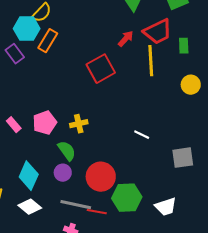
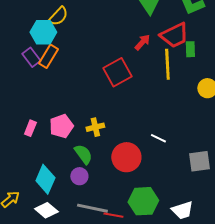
orange rectangle: (48, 41) -> (48, 56), moved
green rectangle: (184, 46) -> (190, 49), moved
pink rectangle: (14, 125) -> (30, 128), turned 63
red circle: (101, 177) -> (126, 157), moved

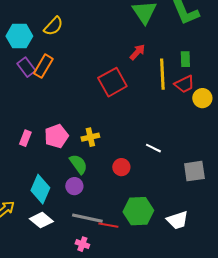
cyan hexagon: (43, 32) -> (19, 36), moved
red trapezoid: (174, 35) -> (184, 84), moved, size x0.7
red circle: (126, 157) -> (121, 167), size x0.6

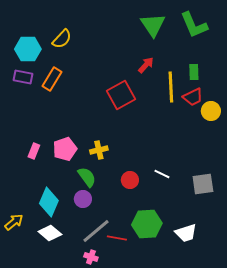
purple rectangle: (26, 67) -> (23, 77), moved, turned -42
white line: (153, 148) -> (162, 174), moved
gray line: (87, 218) -> (96, 231), turned -52

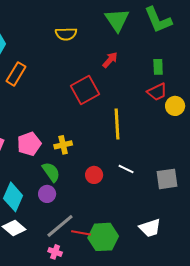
yellow semicircle: (62, 39) -> (66, 34), moved, turned 45
yellow line: (171, 87) -> (117, 124), moved
green hexagon: (147, 224) -> (103, 237), moved

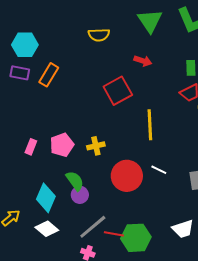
red arrow: (110, 60) -> (143, 61), turned 66
green semicircle: (51, 172) -> (75, 181), moved
red circle: (94, 175) -> (127, 176), size x1.8

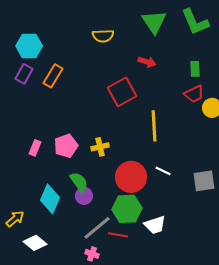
purple rectangle: (20, 73) -> (24, 74), turned -72
white diamond: (47, 229) -> (35, 243), moved
white trapezoid: (183, 229) -> (155, 225), moved
green hexagon: (136, 238) -> (127, 209), moved

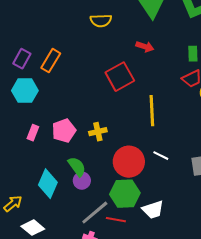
cyan hexagon: (29, 46) -> (25, 91), moved

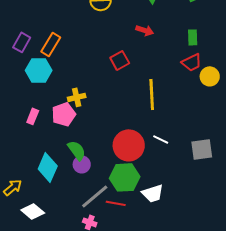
red square: (120, 77) -> (120, 60), size x0.7
cyan hexagon: (25, 91) -> (39, 70), moved
yellow cross: (98, 132) -> (77, 97), moved

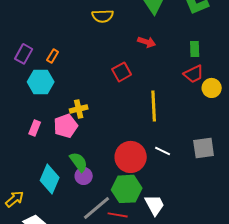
orange rectangle: (51, 44) -> (53, 56), size x0.6
gray square: (202, 149) -> (204, 148), moved
white trapezoid: (153, 193) -> (155, 205), turned -100

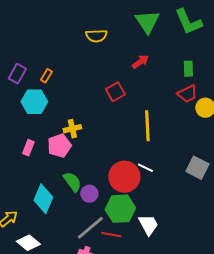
red arrow: (147, 42) -> (140, 62), turned -54
gray square: (204, 148) -> (197, 168), turned 35
white line: (163, 151) -> (145, 168), moved
purple circle: (84, 176) -> (89, 194), moved

